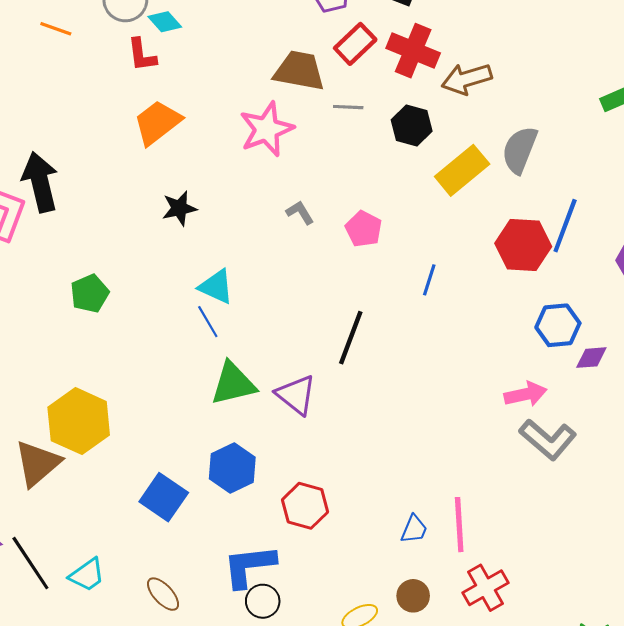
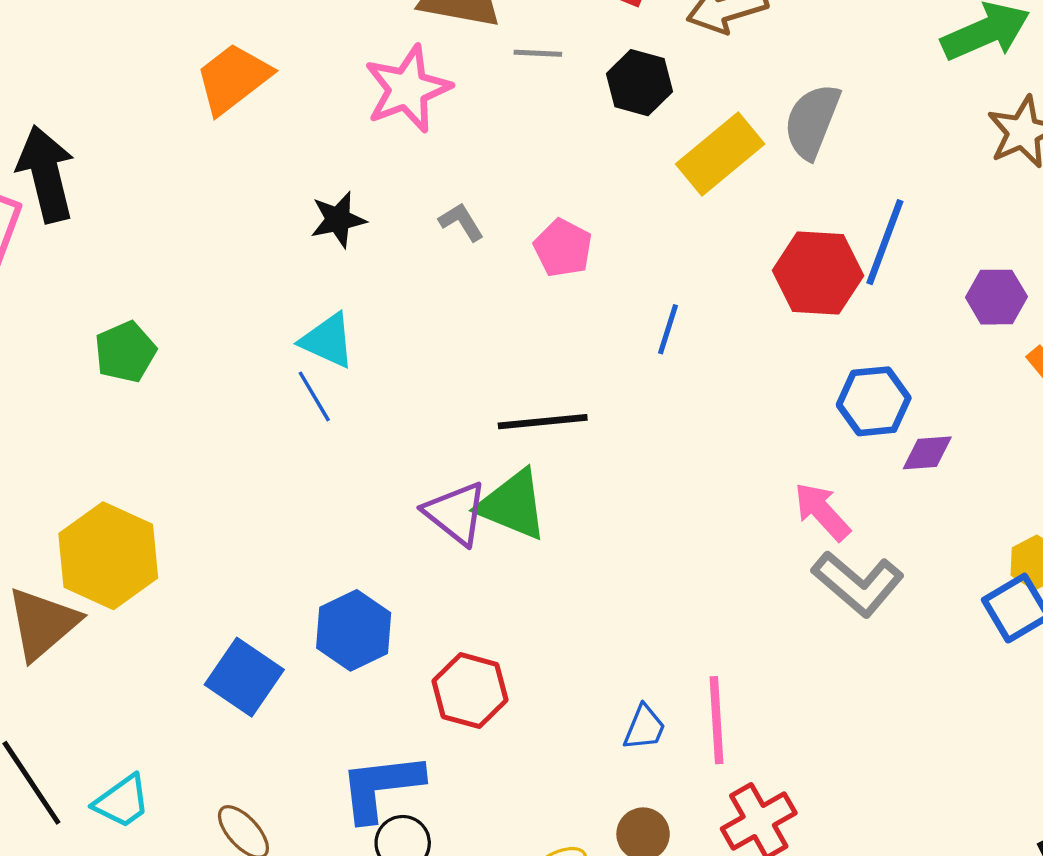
black star: (179, 208) -> (338, 220), moved
black line: (351, 338) -> (543, 422), turned 64
green triangle: (233, 384) -> (513, 505), moved, turned 36
pink arrow: (526, 394) -> (822, 512), turned -120

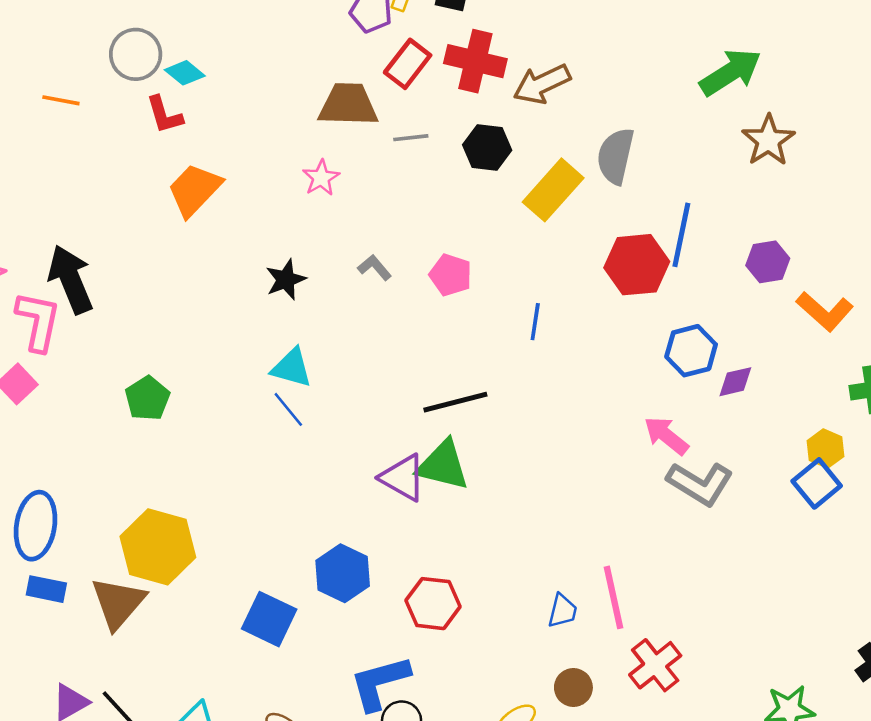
pink star: (408, 89) -> (321, 178), size x0.6

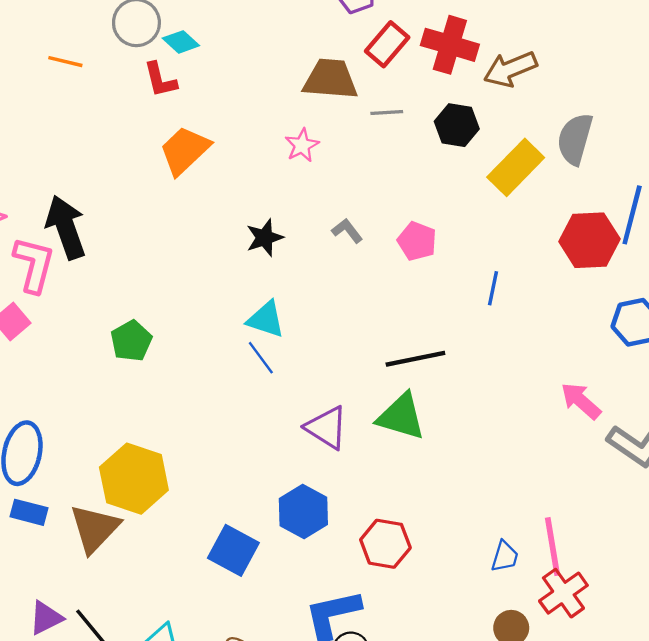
pink arrow: (666, 436) -> (581, 401), moved
purple triangle: (403, 478) -> (327, 428), moved
red cross: (655, 665) -> (563, 593), moved

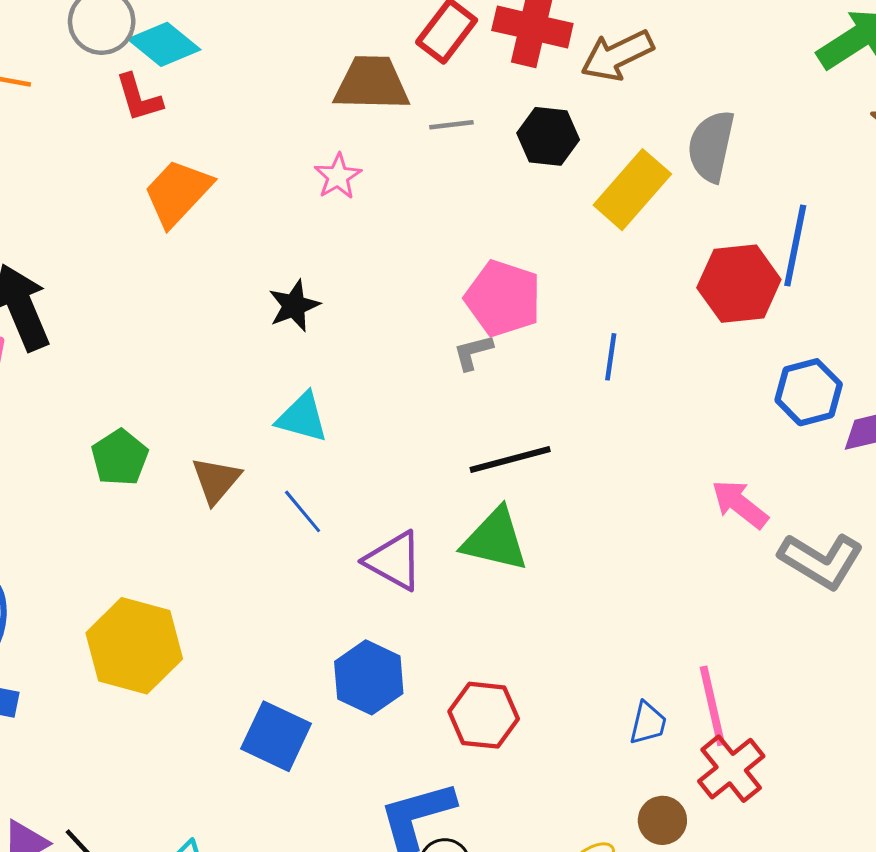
cyan diamond: (181, 42) -> (164, 44), size x1.4
gray L-shape: (347, 231) -> (473, 352), moved, turned -64
pink pentagon: (417, 241) -> (503, 298), size x1.4
blue line: (261, 358) -> (303, 511), moved
brown triangle: (95, 528) -> (216, 480), moved, size x0.7

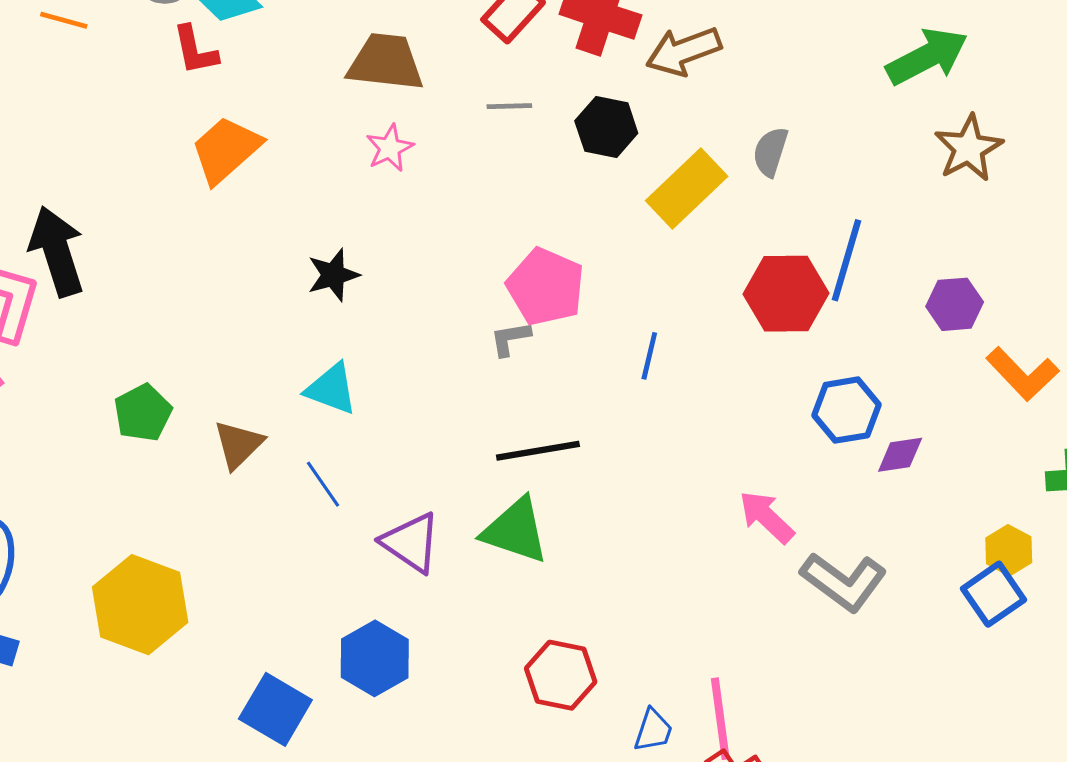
brown trapezoid: (372, 83) -> (386, 62), moved
gray semicircle: (711, 146) -> (770, 152), size x0.7
red hexagon: (484, 715) -> (561, 675), moved

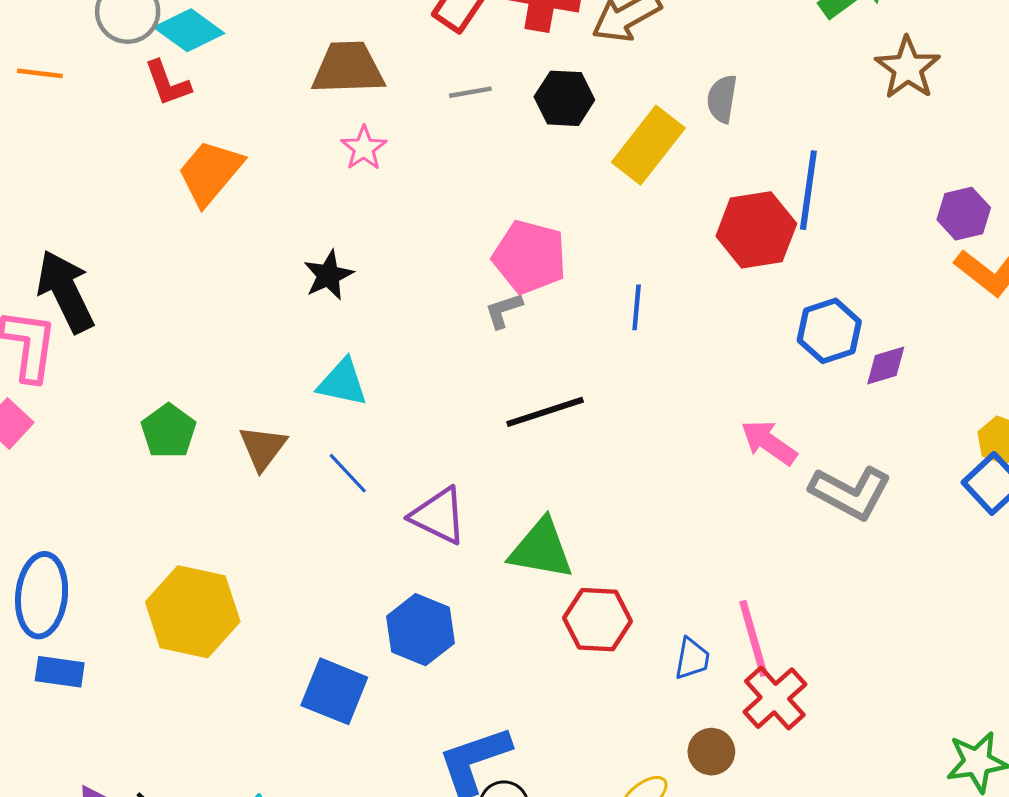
purple hexagon: (955, 304) -> (964, 214), moved
green triangle: (515, 531) -> (541, 549), moved

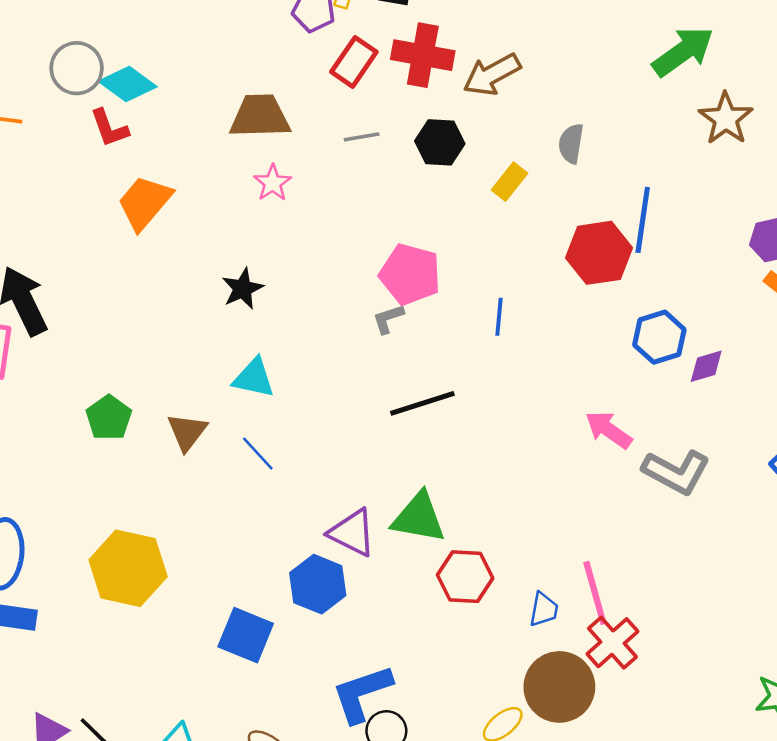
yellow rectangle: (648, 145) -> (510, 182), size x0.6
purple triangle: (439, 516) -> (352, 533), moved
brown circle: (711, 752) -> (559, 687), size x1.8

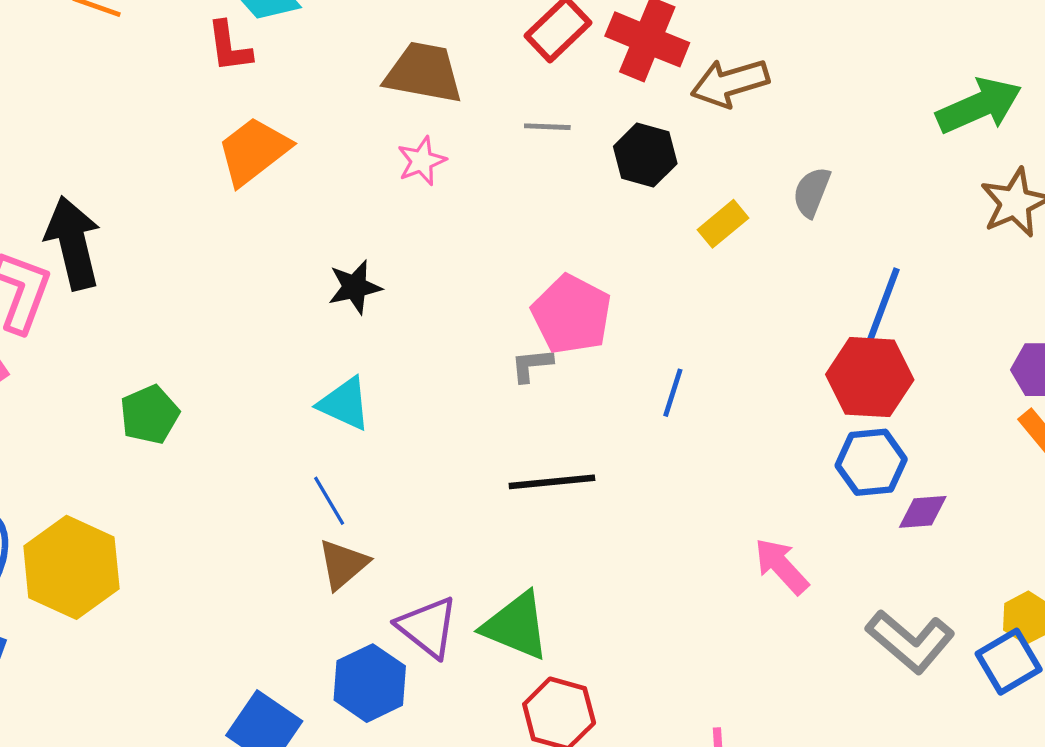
red hexagon: (599, 253) -> (870, 377), moved
brown triangle: (187, 432) -> (343, 564), moved
gray L-shape: (676, 472) -> (910, 641), moved
yellow hexagon: (128, 568) -> (71, 567), moved

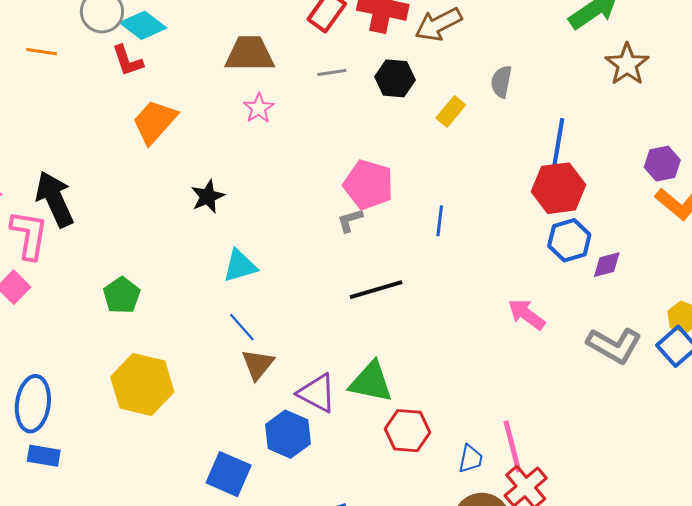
black star: (355, 287) -> (208, 196), moved
cyan triangle: (345, 404) -> (240, 266), turned -30
yellow hexagon: (71, 567) -> (142, 384), moved

